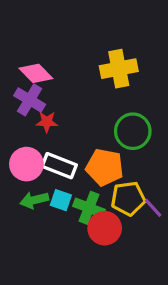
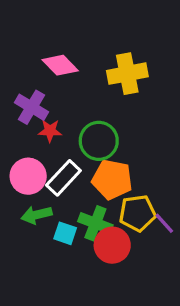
pink diamond: (36, 73) -> (60, 65), moved
green circle: (133, 131) -> (99, 141), moved
white rectangle: (59, 166) -> (63, 178), turned -68
cyan square: (61, 200) -> (65, 233), moved

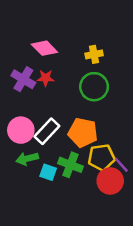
yellow cross: (127, 74) -> (94, 54), size x0.6
red star: (50, 131) -> (46, 78), moved
green circle: (99, 141) -> (94, 87), moved
red circle: (112, 245) -> (110, 181), moved

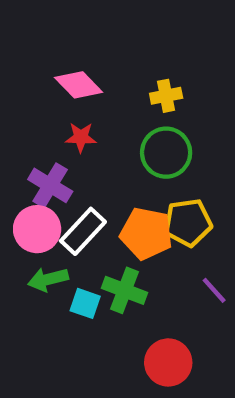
purple cross: (23, 79) -> (50, 185), moved
yellow pentagon: (101, 157) -> (188, 223), moved
red circle: (110, 181) -> (168, 362), moved

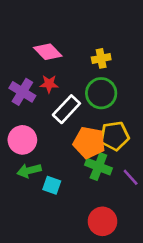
purple cross: (50, 185) -> (22, 92), moved
white rectangle: (83, 231) -> (66, 109), moved
green cross: (124, 290) -> (98, 167), moved

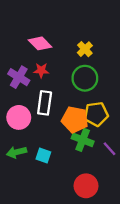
yellow cross: (101, 58) -> (85, 49), turned -32
white rectangle: (66, 109) -> (45, 103), moved, turned -35
green arrow: (29, 171) -> (17, 152), moved

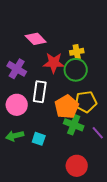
yellow cross: (85, 49) -> (77, 52), moved, turned 32
red star: (41, 70) -> (54, 63), moved, size x1.5
orange pentagon: (75, 120) -> (67, 107), turned 30

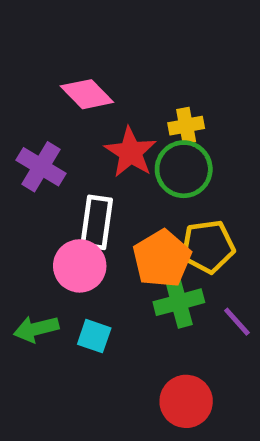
red star: (54, 63) -> (130, 152), turned 30
pink circle: (17, 105) -> (80, 266), moved
green cross: (74, 125) -> (179, 302), turned -36

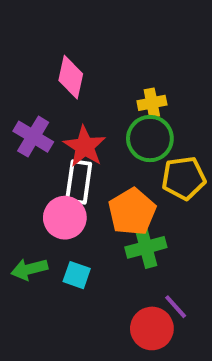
pink diamond: (87, 94) -> (71, 77), turned 57
red star: (130, 152) -> (85, 146), moved
yellow pentagon: (208, 247) -> (184, 178), moved
purple line: (237, 322) -> (176, 307), moved

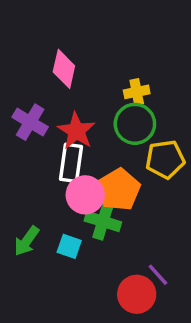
pink circle: (65, 218) -> (85, 195), moved
green cross: (146, 247) -> (103, 221), moved, turned 32
green arrow: (29, 269) -> (27, 241), turned -40

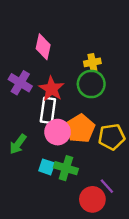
yellow pentagon: (165, 159) -> (112, 137), moved
green cross: (103, 221) -> (66, 168), moved
green arrow: (27, 241) -> (18, 144), moved

